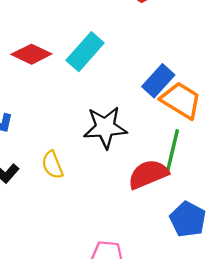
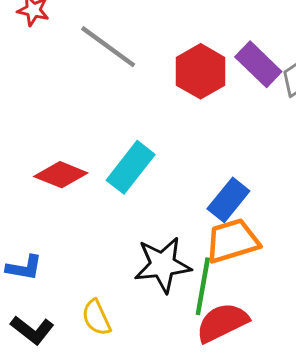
orange trapezoid: (181, 100) -> (232, 241), moved, turned -45
green line: (172, 151) -> (203, 286), moved

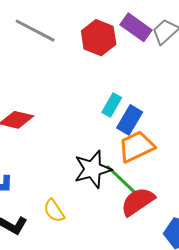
cyan rectangle: (131, 167) -> (112, 105), moved, size x0.7
green line: (203, 286) -> (121, 180), turned -48

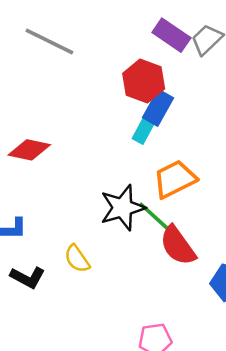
red hexagon: (99, 38) -> (144, 81), moved
blue rectangle: (130, 120) -> (158, 108), moved
red semicircle: (138, 202) -> (178, 246), turned -90

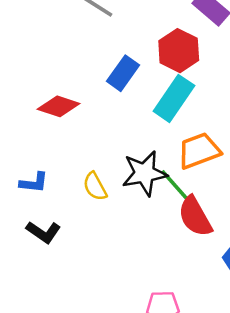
blue rectangle: (158, 108) -> (123, 73), moved
cyan rectangle: (144, 130) -> (174, 98), size x1.6
yellow semicircle: (77, 259) -> (95, 186), moved

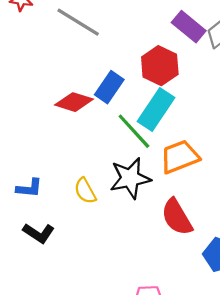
red diamond: (59, 106) -> (74, 102), moved
green line: (178, 189) -> (134, 131), moved

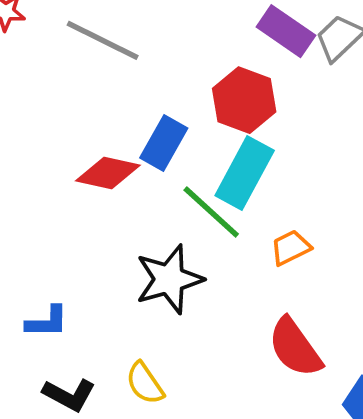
orange trapezoid: (180, 157) -> (291, 248), size x0.6
black star: (130, 178) -> (169, 279), moved
yellow semicircle: (85, 191) -> (145, 383), moved

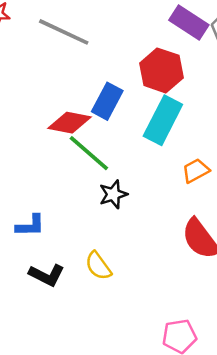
green line: (211, 212) -> (89, 153), moved
black star: (169, 279) -> (113, 194), size x0.6

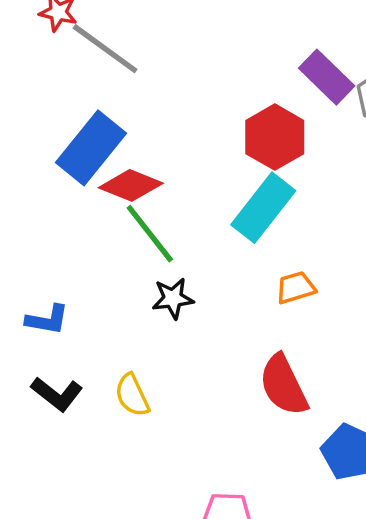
gray line: (64, 32) -> (105, 49), moved
blue rectangle: (107, 101) -> (91, 148), moved, size x1.4

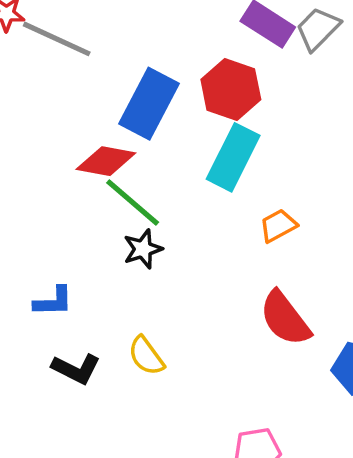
blue rectangle: (91, 148) -> (149, 104), moved
black star: (173, 298) -> (143, 249), moved

